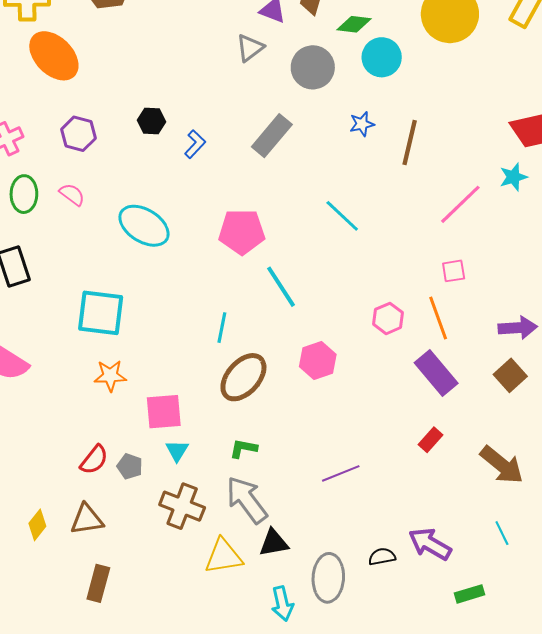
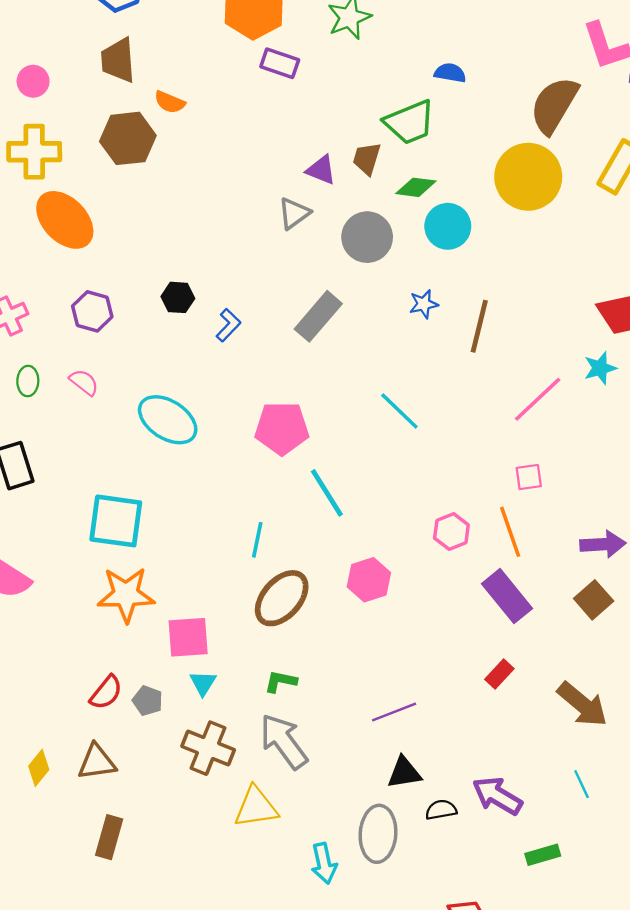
green ellipse: (24, 194) -> (28, 381), size x0.7
orange star: (110, 376) -> (126, 595), size x1.5
black triangle: (274, 543) -> (404, 773), moved

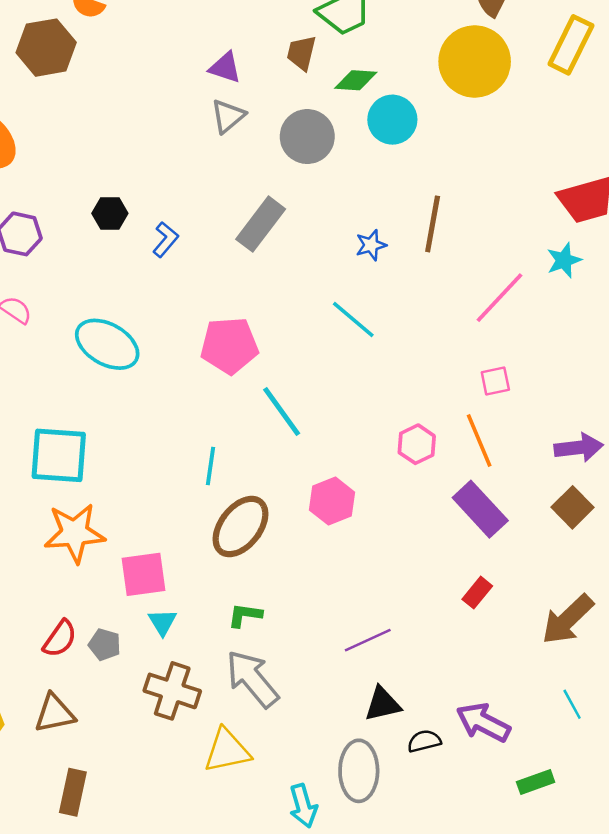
purple triangle: (321, 170) -> (225, 67), moved
blue star: (424, 304) -> (371, 245), moved
brown arrow: (582, 704) -> (568, 619), turned 100

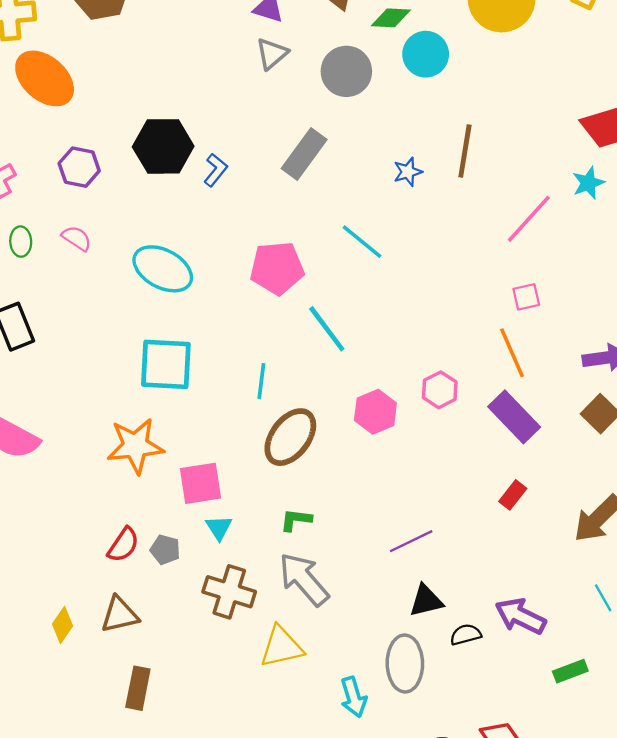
black hexagon: (110, 213) -> (163, 146), size x1.8
cyan line: (353, 319) -> (362, 242), moved
pink hexagon: (417, 444) -> (440, 390), moved
cyan square: (59, 455) -> (166, 364), moved

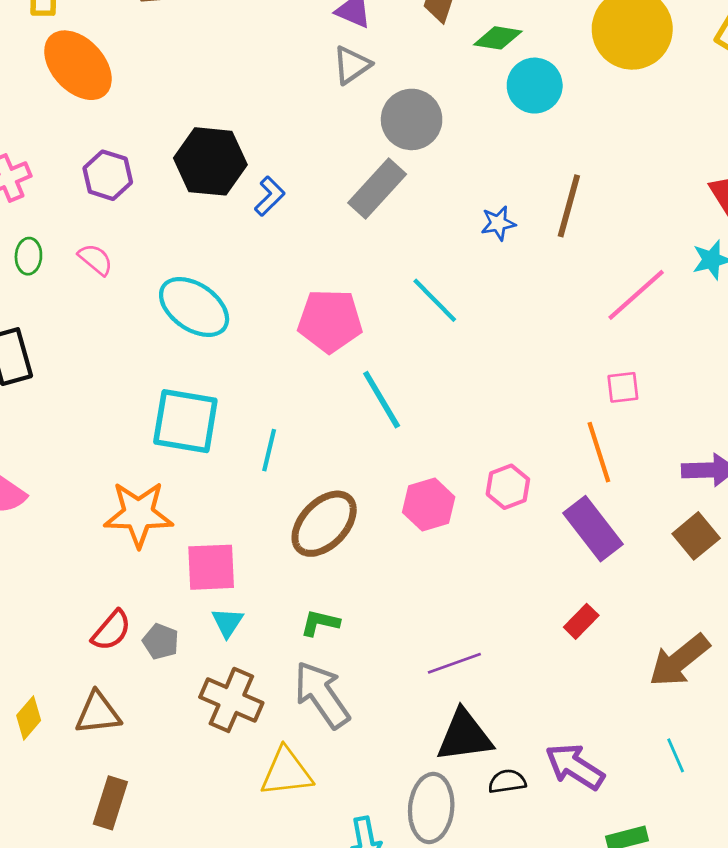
gray circle: (346, 71) -> (412, 119), moved
cyan line: (261, 381) -> (269, 450), moved
black triangle: (426, 601) -> (465, 736), size x1.4

